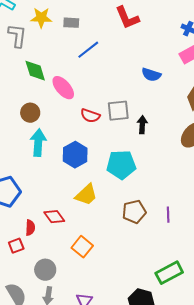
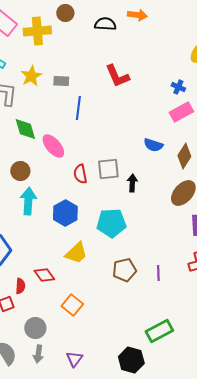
yellow star: (41, 18) -> (31, 76), turned -30
blue line: (88, 50) -> (78, 108), turned -45
blue semicircle: (151, 75) -> (153, 145), moved
red semicircle: (90, 116) -> (80, 174), turned 60

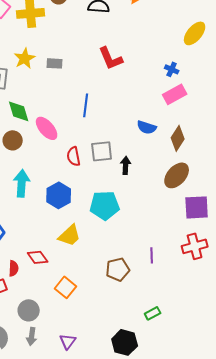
blue line: (78, 108) -> (86, 105), moved
brown circle: (20, 171) -> (13, 140), moved
brown pentagon: (124, 270) -> (118, 269), moved
green rectangle: (159, 331) -> (153, 313), size x0.6

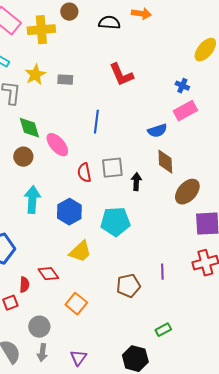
blue semicircle: (147, 127) -> (157, 131), moved, turned -36
brown diamond: (178, 138) -> (165, 162), moved, turned -35

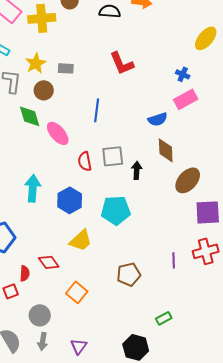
brown circle: (23, 157) -> (44, 90), moved
purple line: (162, 272) -> (174, 260), moved

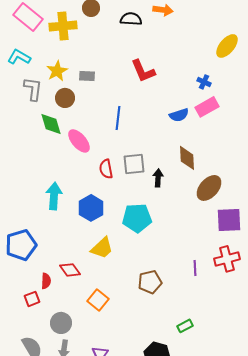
blue semicircle: (158, 119) -> (179, 115), moved

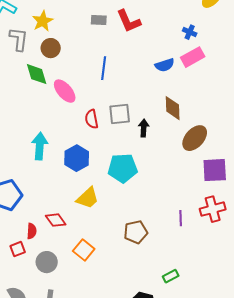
gray rectangle: (87, 76) -> (99, 20), moved
gray circle: (61, 323) -> (47, 262), moved

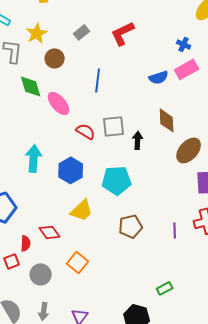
gray rectangle: (99, 20) -> (82, 32), moved, turned -42
red L-shape: (129, 21) -> (123, 33), turned 88
brown circle: (51, 48) -> (55, 58), moved
red semicircle: (92, 119) -> (86, 131), turned 132
brown pentagon: (136, 232) -> (131, 226), moved

